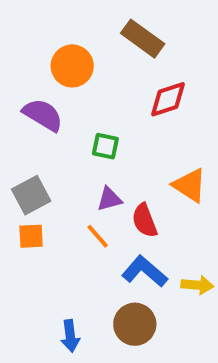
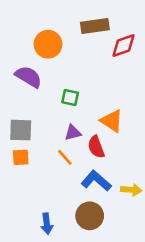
brown rectangle: (143, 39) -> (95, 26), turned -44
red diamond: (168, 99) -> (123, 46), moved
orange triangle: (190, 185) -> (112, 121), moved
gray square: (31, 195) -> (21, 130), turned 30

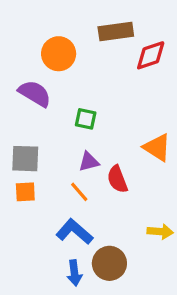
orange triangle: (112, 121) -> (157, 147), moved
blue L-shape: (96, 181) -> (74, 232), moved
blue arrow: (47, 224) -> (74, 273), moved

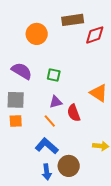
purple semicircle: (35, 93) -> (22, 71), moved

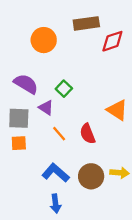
green square: (54, 75) -> (64, 89), turned 32
purple triangle: (56, 102) -> (46, 108), moved, turned 48
orange line: (50, 121) -> (59, 134), moved
brown circle: (69, 166) -> (91, 176), moved

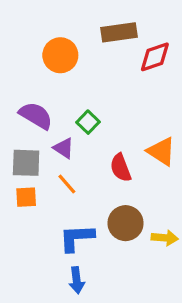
orange line: (59, 134) -> (67, 184), moved
red semicircle: (88, 134) -> (121, 168), moved
blue L-shape: (56, 173) -> (77, 238), turned -44
brown circle: (91, 176) -> (126, 223), moved

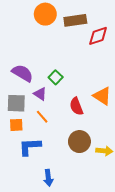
orange circle: (60, 55) -> (45, 14), moved
blue L-shape: (77, 238) -> (30, 147), moved

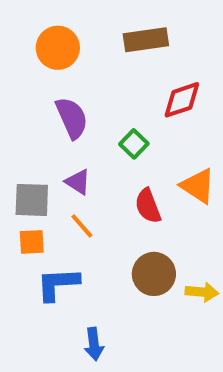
orange circle: (45, 14) -> (58, 48), moved
red diamond: (98, 36) -> (182, 100), moved
purple semicircle: (22, 73) -> (72, 118), moved, turned 35
green square: (56, 77) -> (134, 144), moved

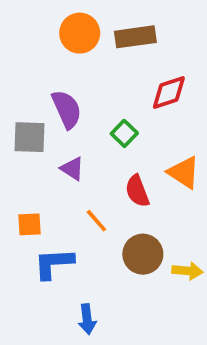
orange circle: (58, 48) -> (80, 33), moved
gray square: (32, 200) -> (30, 137), moved
orange line: (82, 226) -> (96, 221), moved

